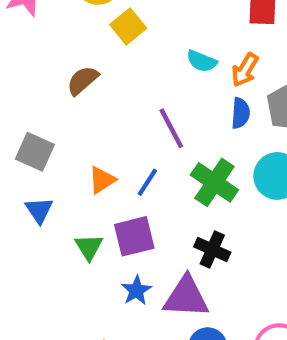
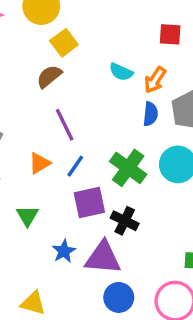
brown semicircle: (83, 80) -> (49, 76), moved
purple line: (171, 128) -> (65, 125), moved
purple square: (134, 236) -> (89, 203), moved

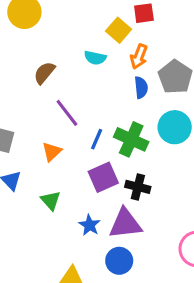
yellow square: (64, 43) -> (119, 30), moved
cyan semicircle: (121, 72) -> (95, 58), moved
blue line: (75, 166) -> (97, 139), moved
blue circle: (119, 297) -> (119, 261), moved

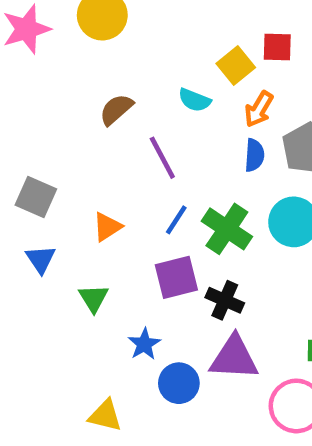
purple line: (67, 113) -> (162, 158), moved
purple triangle: (125, 224) -> (234, 358), moved
blue circle: (119, 261) -> (179, 383), moved

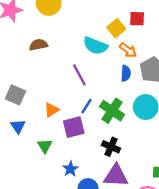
cyan semicircle: (194, 100) -> (95, 46), size x1.5
brown semicircle: (116, 109) -> (38, 45), moved, turned 30
orange arrow: (259, 109) -> (128, 50), turned -84
purple square: (176, 277) -> (74, 127), moved

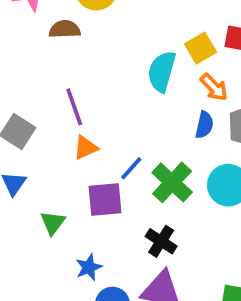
brown semicircle: (38, 45) -> (65, 29), moved
cyan semicircle: (95, 46) -> (162, 71), turned 75
purple line: (79, 75) -> (74, 107), moved
orange triangle: (52, 110) -> (86, 148), moved

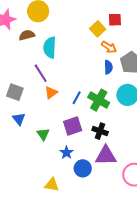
cyan semicircle: (162, 71) -> (50, 47), moved
purple square: (105, 199) -> (73, 126), moved

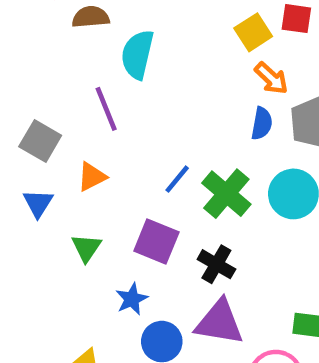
orange triangle: (51, 93) -> (92, 177), moved
purple square: (73, 126) -> (156, 242), turned 30

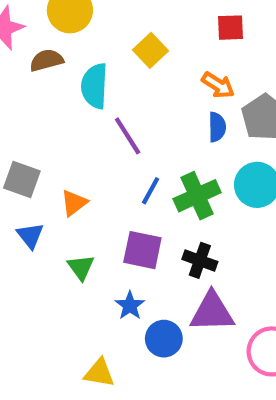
yellow square: (253, 32) -> (150, 50), moved
purple line: (106, 109) -> (128, 136), moved
green cross: (226, 194) -> (197, 196), turned 36

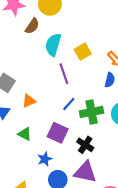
yellow square: (150, 50) -> (83, 52), moved
brown semicircle: (46, 60) -> (32, 26), turned 126
green triangle: (81, 267) -> (25, 134), turned -40

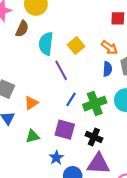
green triangle: (25, 134) -> (33, 136), turned -32

